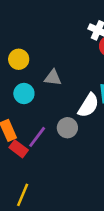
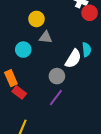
yellow circle: (19, 59) -> (36, 19), moved
purple line: (37, 137) -> (56, 98), moved

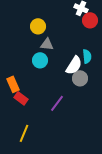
cyan circle: (23, 50) -> (40, 60), moved
gray circle: (57, 76) -> (80, 78), moved

